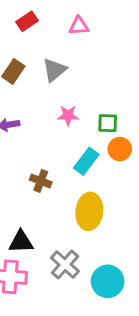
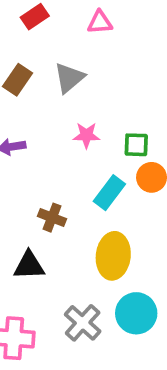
black triangle: (21, 242) -> (29, 265), moved
cyan circle: (108, 281) -> (136, 313), moved

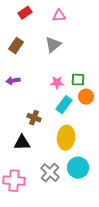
gray triangle: (69, 78) -> (53, 45), moved
pink star: (86, 135) -> (57, 83), moved

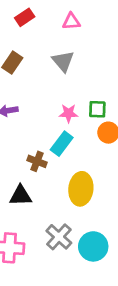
gray triangle: (53, 45) -> (63, 61), turned -30
cyan rectangle: (64, 105) -> (62, 144), moved
cyan circle: (78, 168) -> (93, 246), moved

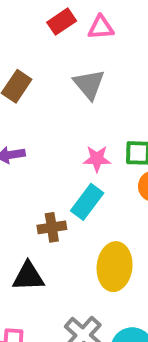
red rectangle: (25, 17) -> (62, 22), moved
brown cross: (37, 161) -> (52, 227), turned -30

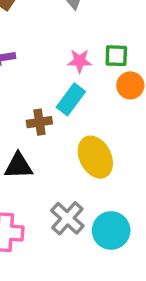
yellow ellipse: (115, 267) -> (95, 157), turned -33

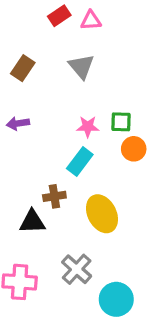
brown cross: (39, 122) -> (54, 196), moved
cyan circle: (111, 230) -> (116, 299), moved

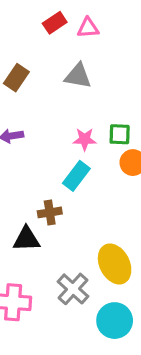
gray triangle: (81, 66) -> (78, 76), turned -40
yellow ellipse: (102, 214) -> (115, 264), moved

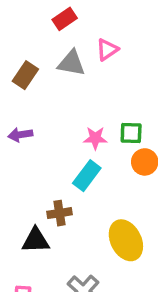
pink triangle: (88, 28) -> (107, 50), moved, turned -30
gray triangle: (78, 76) -> (71, 63), moved
yellow ellipse: (115, 264) -> (126, 240), moved

